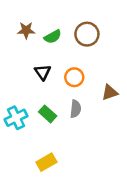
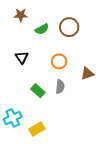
brown star: (26, 30) -> (21, 15), moved
black triangle: (43, 72) -> (22, 57), moved
cyan cross: (16, 118) -> (13, 118), moved

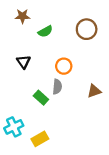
brown circle: (69, 27) -> (87, 29), moved
brown triangle: (87, 74) -> (94, 91), moved
gray semicircle: (60, 87) -> (57, 87), moved

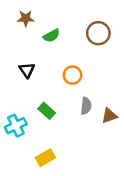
gray semicircle: (57, 87) -> (86, 106), moved
brown triangle: (94, 91) -> (109, 116), moved
cyan cross: (14, 127) -> (16, 126), moved

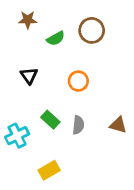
brown circle: (98, 33) -> (92, 30), moved
gray semicircle: (86, 106) -> (78, 125), moved
brown triangle: (109, 116) -> (118, 125), turned 35

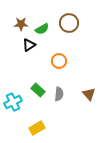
brown star: (28, 20) -> (21, 24), moved
black triangle: (29, 76) -> (29, 45), moved, turned 32
brown triangle: (118, 125) -> (89, 94), turned 32

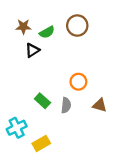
orange circle: (59, 61) -> (78, 82), moved
brown triangle: (89, 94) -> (100, 105), turned -32
cyan cross: (13, 102) -> (17, 128), moved

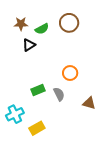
green rectangle: (42, 101) -> (38, 90), turned -64
gray semicircle: (66, 105) -> (59, 94), turned -32
brown triangle: (100, 105) -> (89, 103), moved

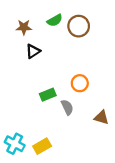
green semicircle: (42, 29) -> (55, 20), moved
green rectangle: (38, 90) -> (48, 95), moved
cyan cross: (15, 114) -> (15, 144), moved, turned -36

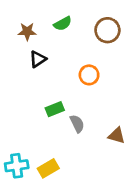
brown circle: (79, 26) -> (107, 30), moved
orange circle: (80, 83) -> (89, 75), moved
cyan cross: (15, 144) -> (17, 166), turned -36

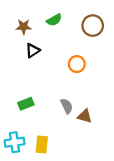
green rectangle: (55, 109) -> (26, 104), moved
brown triangle: (117, 135) -> (85, 116), moved
yellow rectangle: (48, 168) -> (42, 144), turned -54

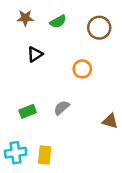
brown star: (24, 27) -> (25, 18), moved
gray semicircle: (67, 106) -> (62, 108), moved, turned -105
brown triangle: (85, 116) -> (110, 121), moved

